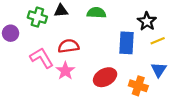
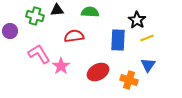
red semicircle: (69, 46) -> (74, 36), moved

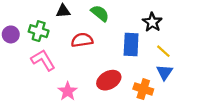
green semicircle: (90, 12) -> (100, 13), turned 36
green cross: (35, 16) -> (39, 31), moved
yellow line: (147, 38) -> (163, 51), moved, turned 64
pink star: (61, 66) -> (68, 91), moved

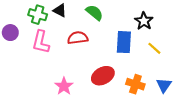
black triangle: (63, 11) -> (60, 10), turned 32
green cross: (39, 31) -> (38, 15), moved
pink L-shape: (43, 60) -> (41, 42), moved, turned -135
blue triangle: (165, 72) -> (164, 85), moved

